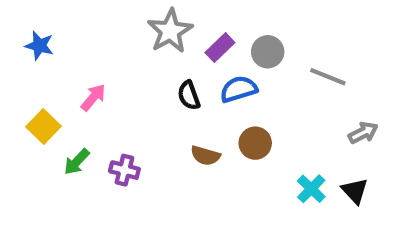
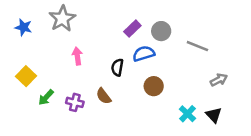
gray star: (170, 31) -> (62, 19), moved
black semicircle: (189, 95) -> (117, 67), moved, turned 30
pink arrow: (93, 97) -> (77, 56), moved, turned -48
brown semicircle: (205, 156) -> (104, 96), moved, turned 36

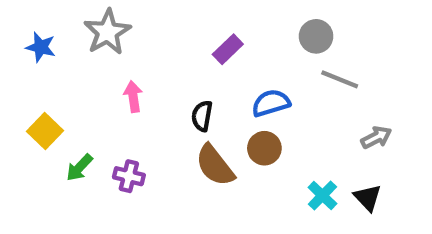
gray circle: (161, 31) -> (316, 36), moved
blue semicircle: (144, 54) -> (271, 103), moved
brown semicircle: (104, 96) -> (215, 165), moved, size x1.5

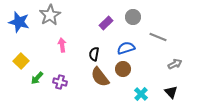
gray circle: (316, 36) -> (133, 17), moved
blue star: (41, 47) -> (19, 22), size x1.5
cyan cross: (322, 196) -> (141, 94), moved

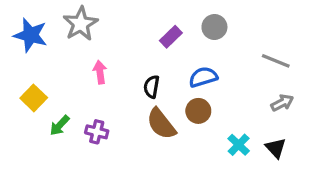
gray line: (158, 37) -> (276, 61), moved
cyan cross: (141, 94) -> (239, 145), moved

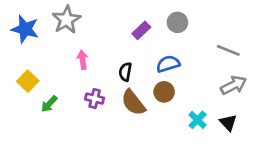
gray arrow: (282, 103) -> (234, 85), size x1.4
purple cross: (97, 132) -> (95, 99), moved

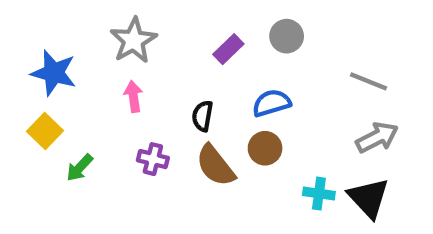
gray star: (67, 20) -> (133, 40), moved
blue star: (25, 29) -> (54, 73), moved
cyan cross: (197, 120) -> (319, 194), turned -36
black triangle: (228, 123) -> (369, 198), size x1.5

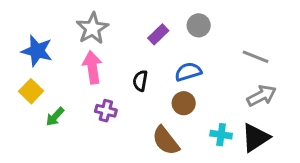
pink arrow: (133, 97) -> (92, 67), size x1.5
brown semicircle: (215, 166) -> (166, 141), moved
black triangle: (369, 198) -> (256, 138), turned 40

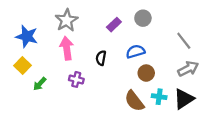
gray line: (256, 57) -> (184, 41), turned 30
brown circle: (184, 103) -> (146, 73), moved
brown semicircle: (166, 141) -> (134, 101), moved

